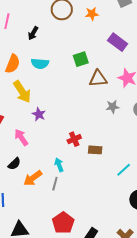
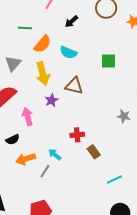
brown triangle: (98, 79) -> (74, 86), moved
brown rectangle: (95, 150) -> (94, 152), turned 32
cyan arrow: (59, 165) -> (55, 155), turned -48

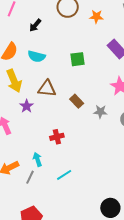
brown rectangle: (94, 152) -> (77, 101), moved
cyan arrow: (55, 155) -> (37, 159), turned 40
cyan line: (114, 180) -> (64, 175), moved

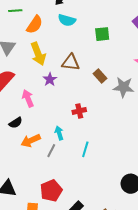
cyan semicircle: (37, 56) -> (67, 20), moved
gray star: (100, 112) -> (124, 87), size x1.5
cyan line: (64, 175) -> (85, 149), turned -42

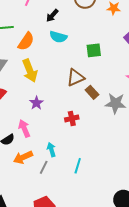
brown triangle: (71, 62) -> (76, 78), moved, turned -30
purple star: (50, 79) -> (36, 103), moved
pink arrow: (28, 98) -> (24, 128), moved
red cross: (79, 111) -> (72, 118), moved

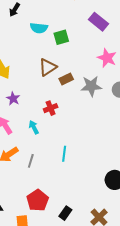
cyan semicircle: (58, 37) -> (39, 28), moved
brown rectangle: (92, 92) -> (66, 79), turned -64
cyan arrow: (51, 150) -> (34, 127), moved

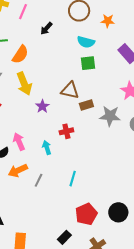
cyan semicircle: (39, 28) -> (86, 42), moved
brown triangle: (48, 67) -> (70, 90), turned 36
purple star: (13, 99) -> (42, 106), moved
red pentagon: (38, 200) -> (86, 214), moved

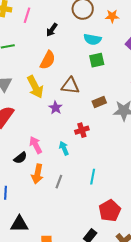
orange semicircle: (20, 54) -> (48, 60), moved
brown triangle: (70, 90) -> (70, 86), moved
orange arrow: (18, 170) -> (37, 174), turned -48

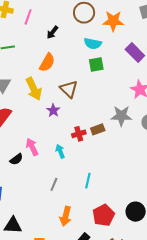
orange star: (112, 16) -> (113, 21), size x1.5
brown triangle: (70, 86) -> (69, 89), turned 36
brown rectangle: (99, 102) -> (98, 129), moved
orange arrow: (37, 174) -> (66, 216), moved

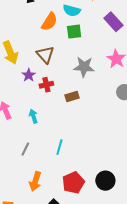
orange semicircle: (47, 63) -> (49, 22), moved
gray star: (121, 116) -> (84, 67), moved
red cross: (79, 134) -> (46, 85), moved

